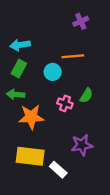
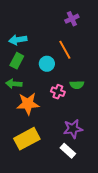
orange line: (73, 56) -> (65, 50), turned 66
green semicircle: (86, 96) -> (77, 85), turned 56
yellow rectangle: (30, 156) -> (27, 139), turned -35
white rectangle: (58, 170) -> (68, 151), moved

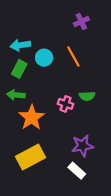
cyan circle: (47, 64) -> (44, 58), moved
orange star: (28, 104) -> (32, 117), turned -30

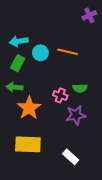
purple cross: (81, 21) -> (89, 15), moved
orange line: (73, 56) -> (68, 52), turned -48
purple star: (82, 146) -> (76, 115), moved
yellow rectangle: (31, 157) -> (28, 144), turned 30

